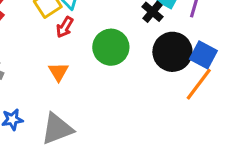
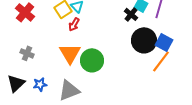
green circle: (111, 47) -> (92, 60), moved
orange triangle: (59, 72) -> (70, 53), size x1.6

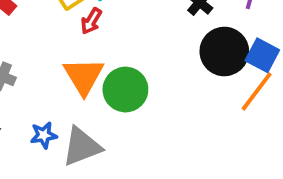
blue star: (40, 84) -> (44, 135), moved

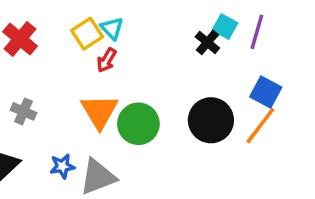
black circle: (224, 51) -> (211, 120), moved

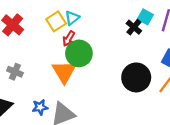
cyan triangle: (112, 28) -> (72, 18), turned 35
green circle: (138, 124) -> (79, 53), moved

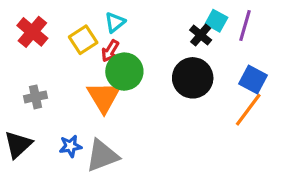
yellow square: (56, 21) -> (83, 40), moved
gray cross: (15, 72) -> (36, 97), turned -35
black circle: (136, 77) -> (193, 78), moved

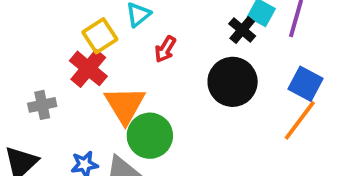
red cross: (32, 32) -> (88, 68), moved
red arrow: (110, 51) -> (165, 49), moved
green circle: (124, 72) -> (150, 136), moved

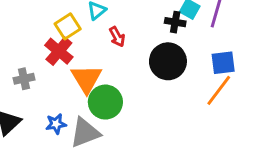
black cross: (242, 30) -> (175, 22), turned -30
red arrow: (165, 49) -> (117, 37), turned -60
blue square: (306, 84) -> (223, 63), turned -35

